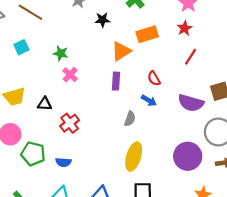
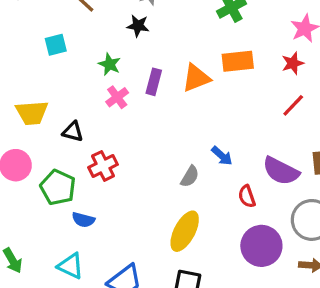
black star: (102, 20) -> (138, 26), moved
red semicircle: (154, 78) -> (247, 196), moved
purple rectangle: (116, 81) -> (154, 82), moved
green pentagon: (33, 154) -> (58, 187), moved

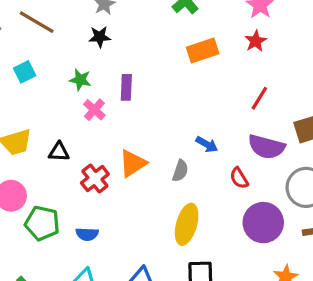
orange triangle: (196, 78) -> (133, 163), moved
red line: (293, 105) -> (259, 98), moved
green pentagon: (58, 187) -> (42, 223), moved

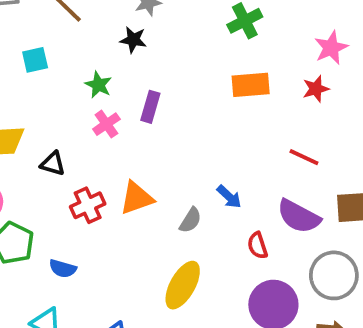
red line: (259, 98) -> (304, 157), turned 70

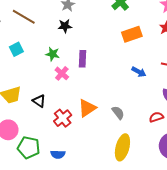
black triangle: (53, 164) -> (39, 101), turned 32
blue arrow: (229, 197) -> (139, 72), moved
gray semicircle: (190, 220) -> (118, 113), turned -56
red semicircle: (258, 245) -> (156, 117), turned 104

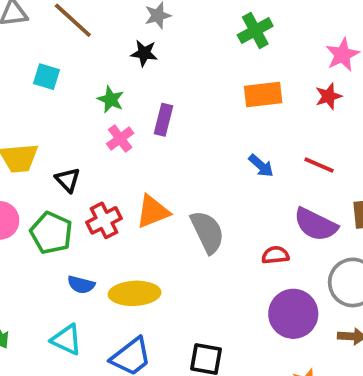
cyan square: (16, 49) -> (47, 77), turned 32
gray semicircle: (118, 113) -> (207, 232), size x1.6
green pentagon: (29, 147) -> (51, 233), moved
yellow ellipse: (122, 147) -> (135, 293), moved, turned 60

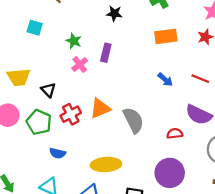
black star: (144, 53) -> (114, 13), moved
yellow ellipse: (135, 293) -> (106, 165), moved
purple circle: (293, 314) -> (170, 173), moved

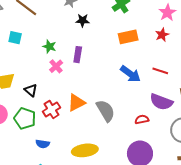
blue arrow: (165, 80) -> (130, 74), size x1.5

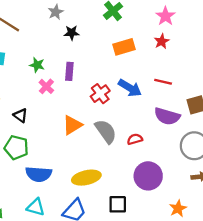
red cross: (51, 109) -> (100, 94), moved
red semicircle: (142, 119) -> (135, 139), moved
blue semicircle: (43, 144) -> (39, 174), size x1.6

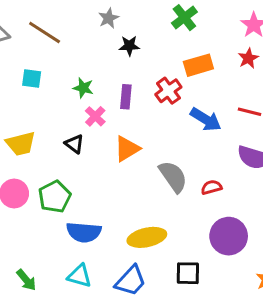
red cross: (100, 94) -> (168, 91), moved
black triangle: (20, 115) -> (74, 144), moved
orange triangle: (72, 125) -> (127, 149), moved
green pentagon: (16, 147) -> (55, 197), turned 30

